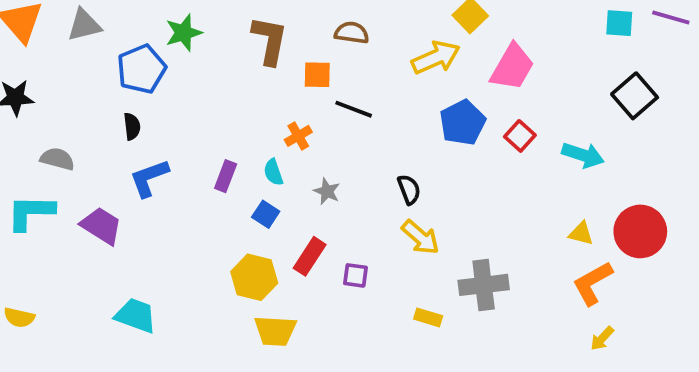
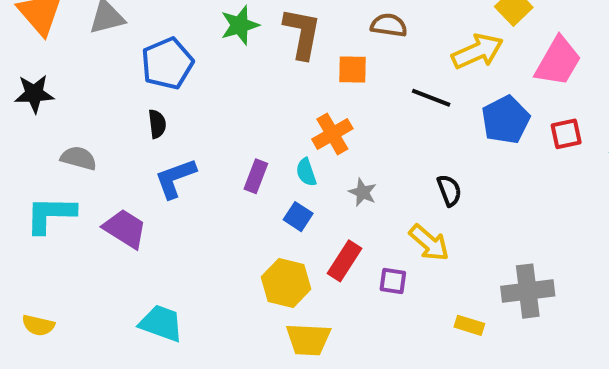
green star: (184, 33) -> (240, 25), moved
black line: (354, 109) -> (431, 98), moved
orange cross: (298, 136) -> (332, 134), size x1.4
red square: (520, 136) -> (566, 134), turned 36
yellow arrow: (420, 237) -> (429, 243), moved

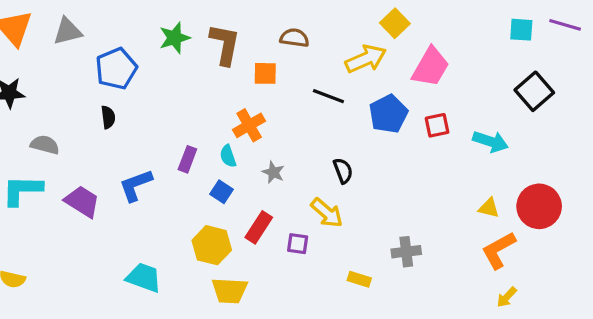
blue L-shape: (175, 178) -> (136, 185), moved
gray cross: (528, 291) -> (406, 252), size x0.7
cyan trapezoid: (161, 323) -> (144, 278), moved

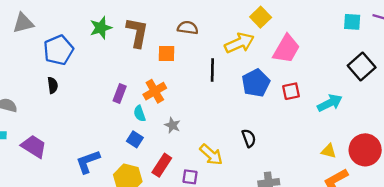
black line: (328, 96) -> (212, 70), turned 70
cyan arrow: (490, 142) -> (330, 103), turned -45
purple rectangle: (187, 159) -> (120, 94), moved
black semicircle: (343, 171) -> (249, 138), moved
blue L-shape: (136, 185) -> (88, 162), moved

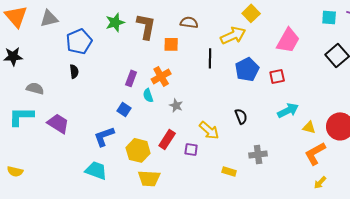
pink trapezoid: (286, 49) -> (288, 40), moved
cyan arrow: (330, 103) -> (288, 110), moved
blue square: (135, 139) -> (124, 109), moved

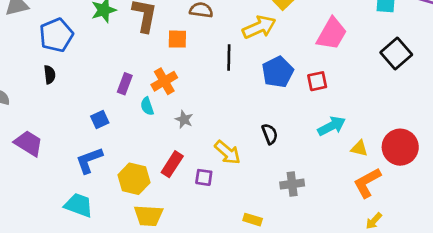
blue square: (124, 109) -> (100, 119), moved, turned 32
yellow rectangle: (229, 171) -> (253, 220), moved

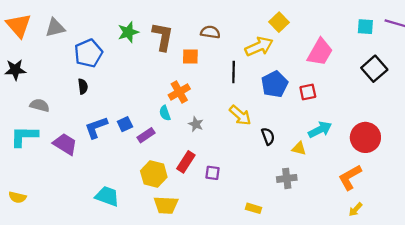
purple rectangle: (125, 84) -> (146, 135), moved, turned 35
red circle: (400, 147) -> (365, 137), moved
yellow triangle: (359, 148) -> (299, 149), moved
yellow arrow: (228, 152) -> (240, 115), moved
blue L-shape: (89, 160) -> (96, 127), moved

